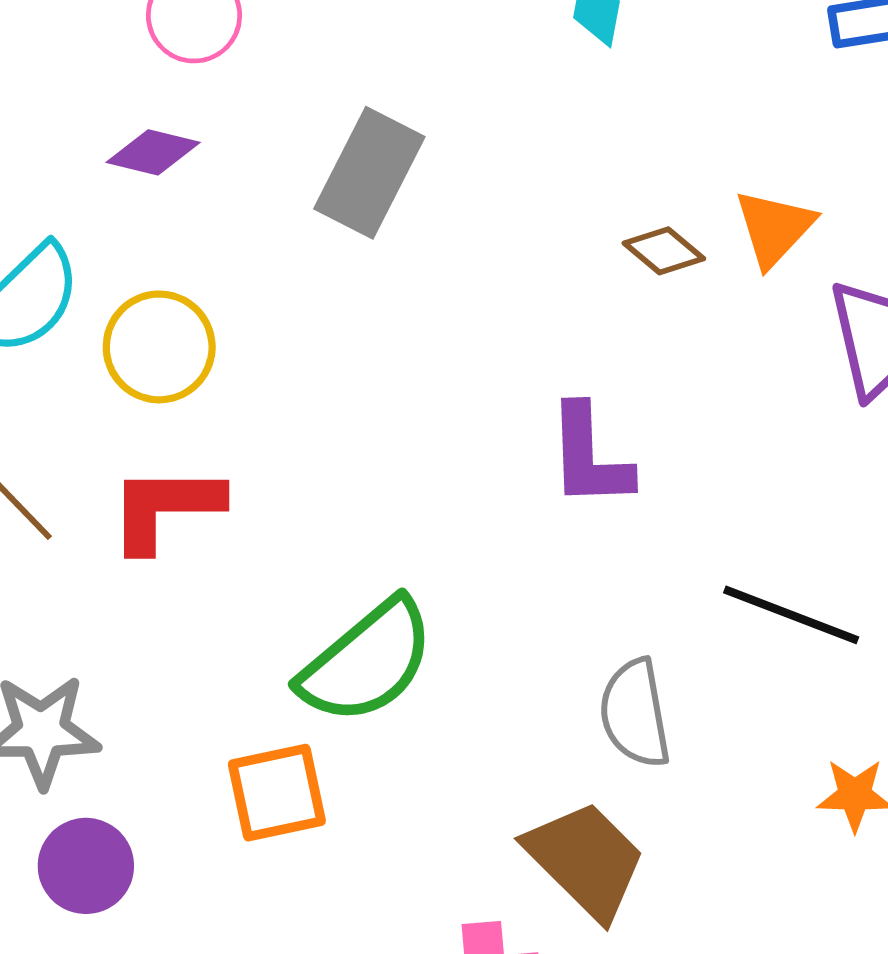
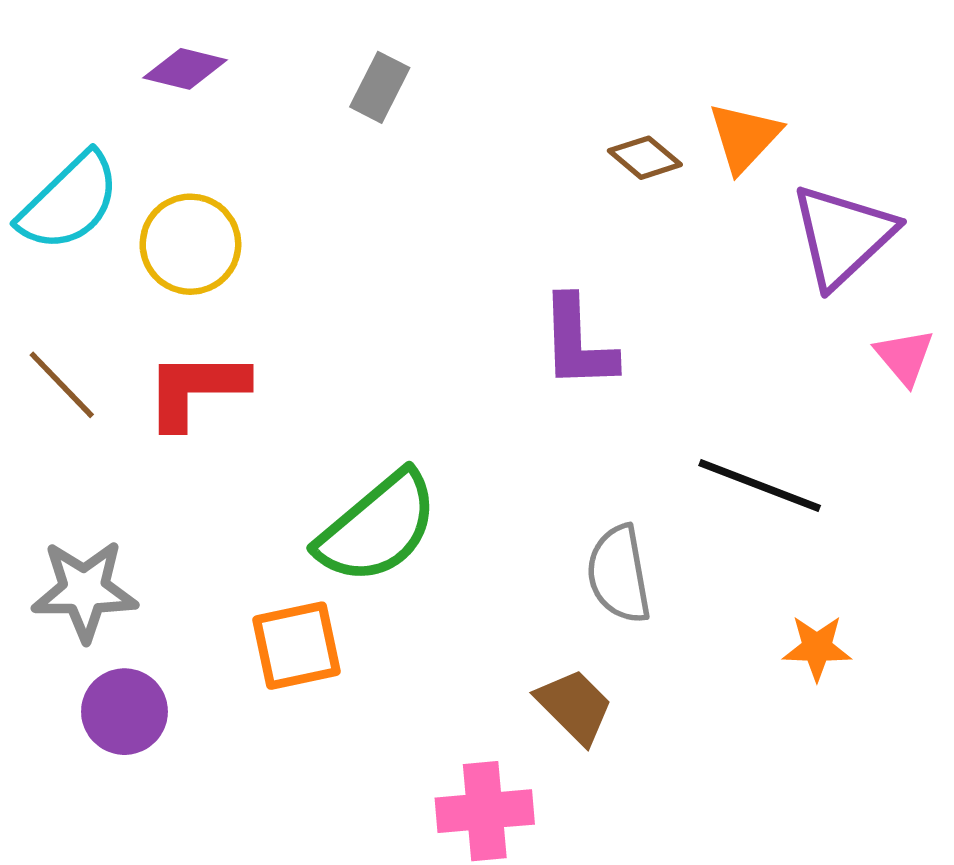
gray rectangle: (369, 173) -> (380, 87), size x0.6
brown trapezoid: (586, 860) -> (575, 706), size x0.7

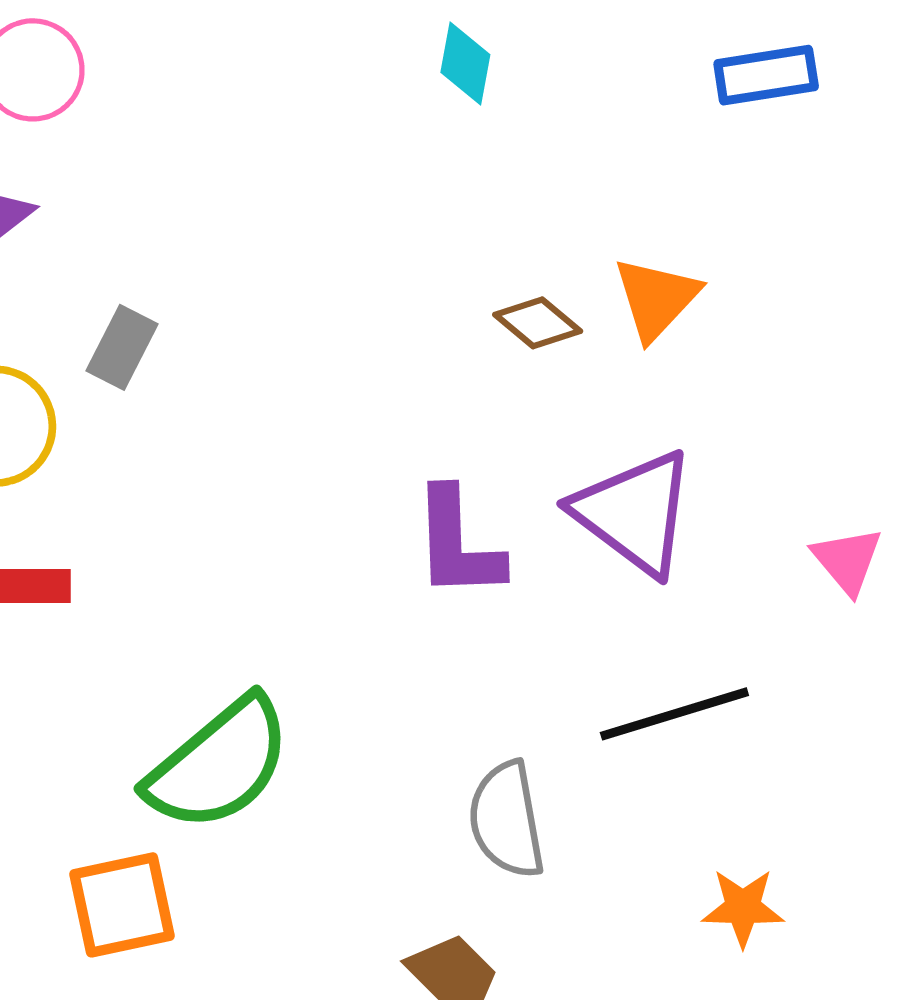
gray rectangle: (380, 87) -> (122, 347), moved
purple triangle: (843, 236) -> (634, 513), moved, turned -40
black line: (760, 485) -> (674, 714), turned -38

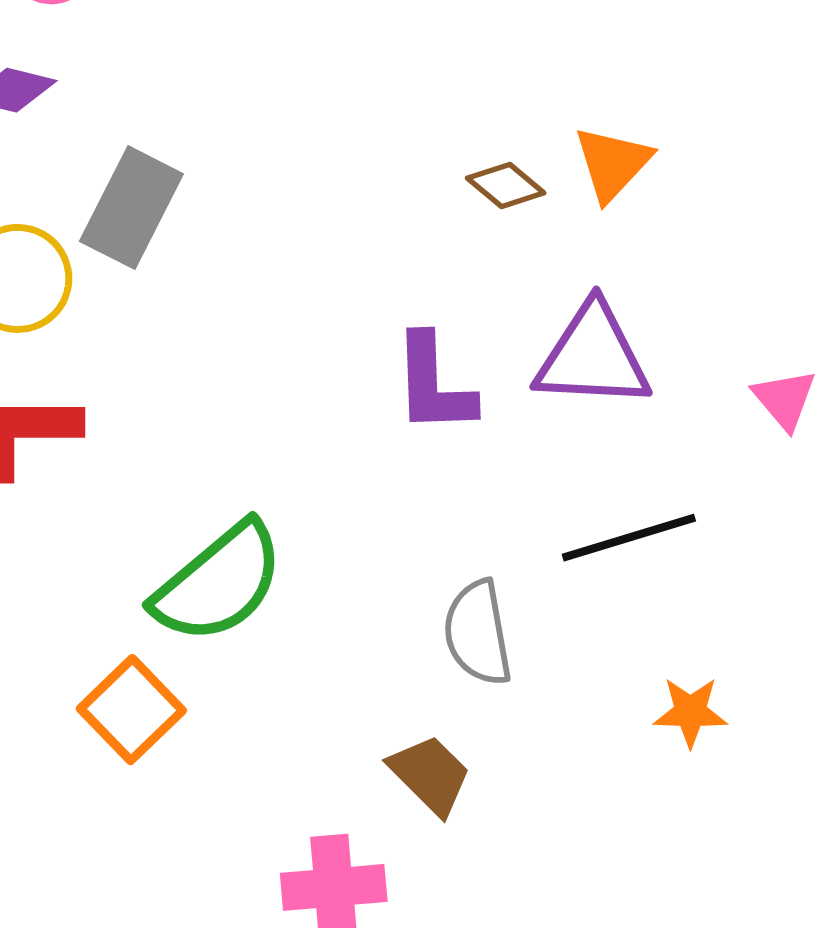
gray rectangle: (122, 347) -> (131, 208), size x1.6
purple triangle: (634, 513) -> (593, 356), turned -34
orange square: (122, 905) -> (131, 710), turned -32

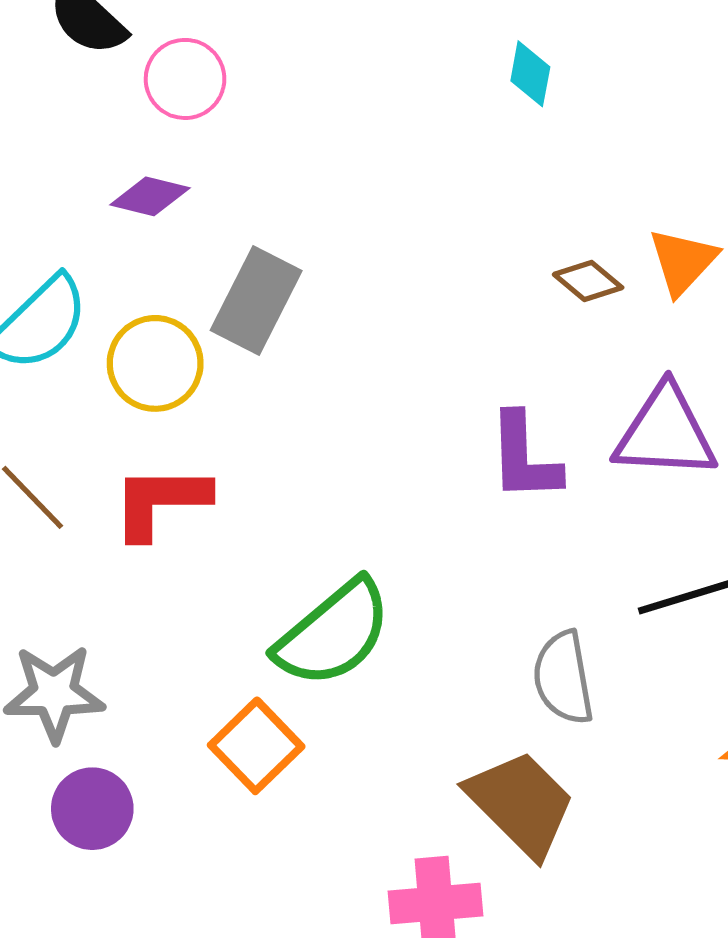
brown trapezoid: (430, 775) -> (521, 804), size x1.5

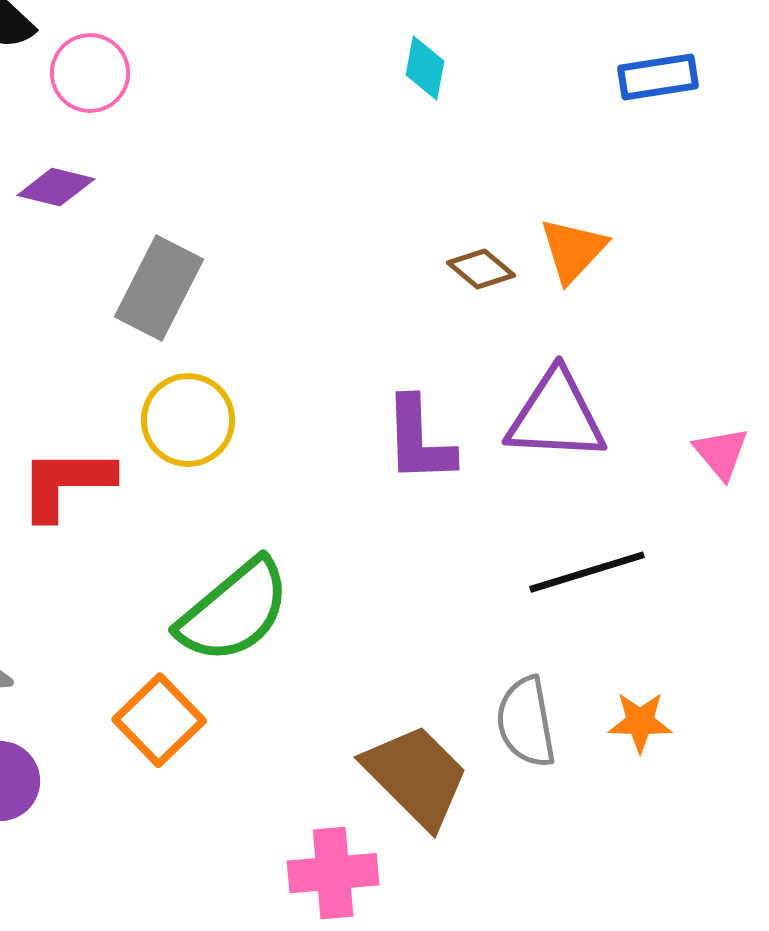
yellow circle: (155, 363) -> (188, 420), moved
gray semicircle: (563, 678) -> (526, 722), moved

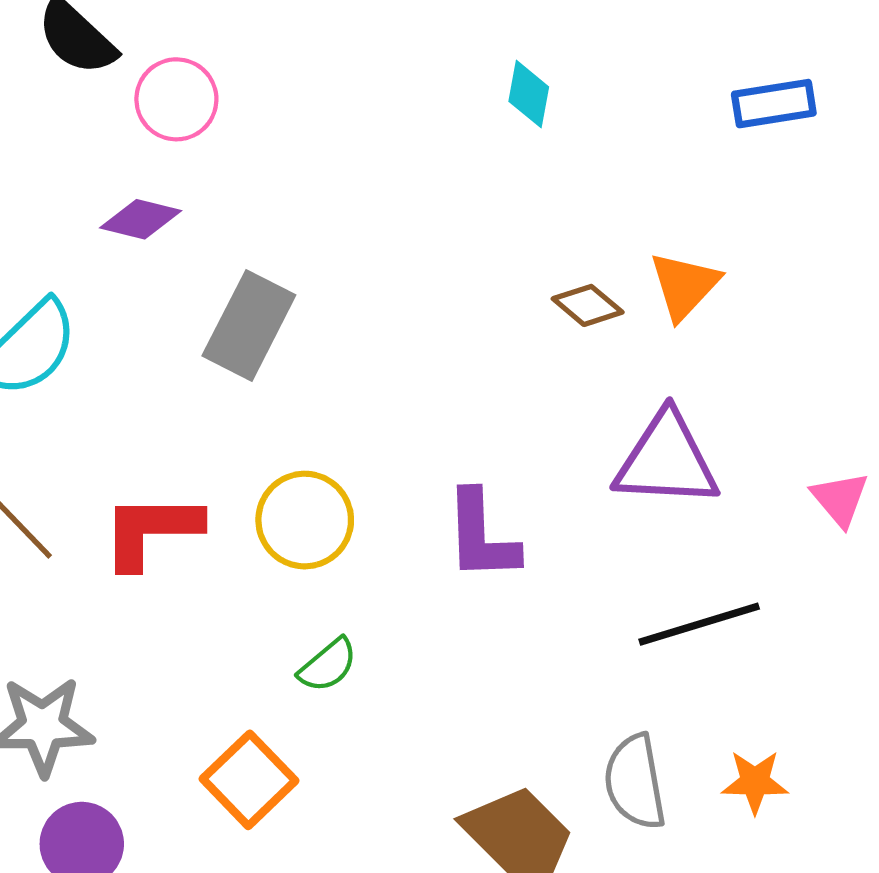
yellow circle: (188, 420) -> (305, 520), moved
purple L-shape: (419, 440) -> (481, 536), moved
green semicircle: (234, 611) -> (328, 665), size x0.5

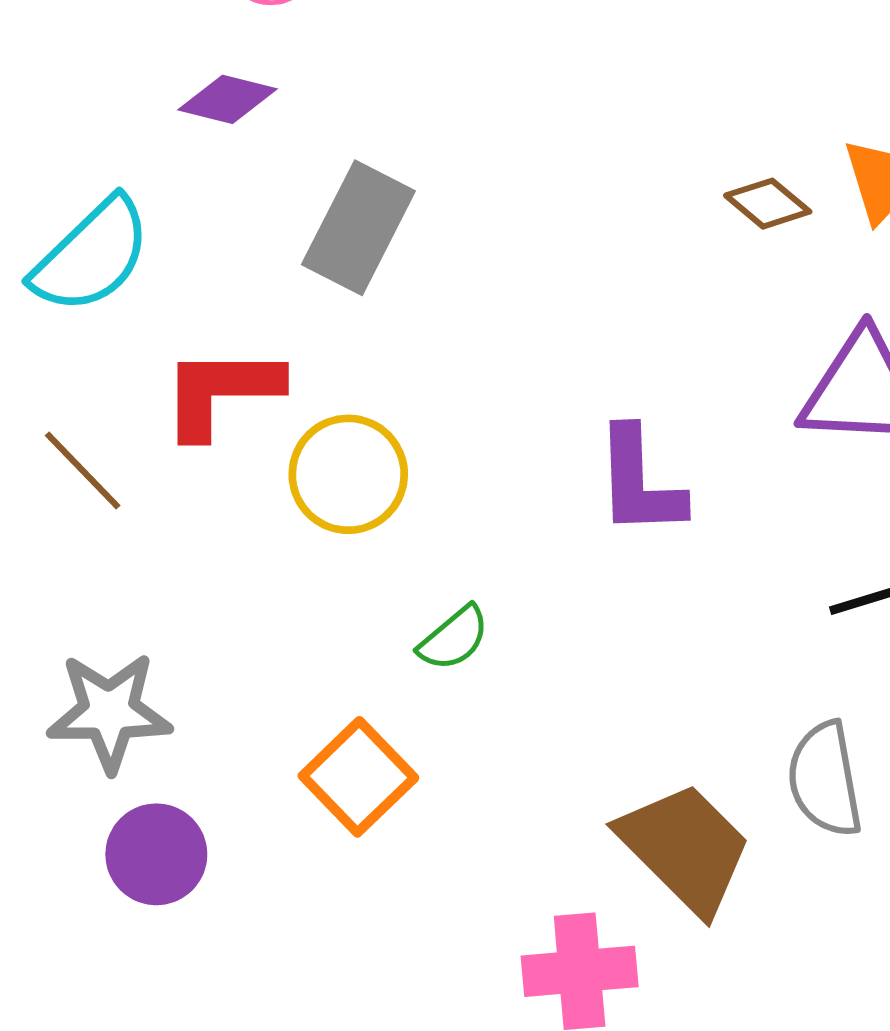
yellow circle: (305, 520) -> (348, 474), moved
red L-shape: (151, 531) -> (221, 392), moved

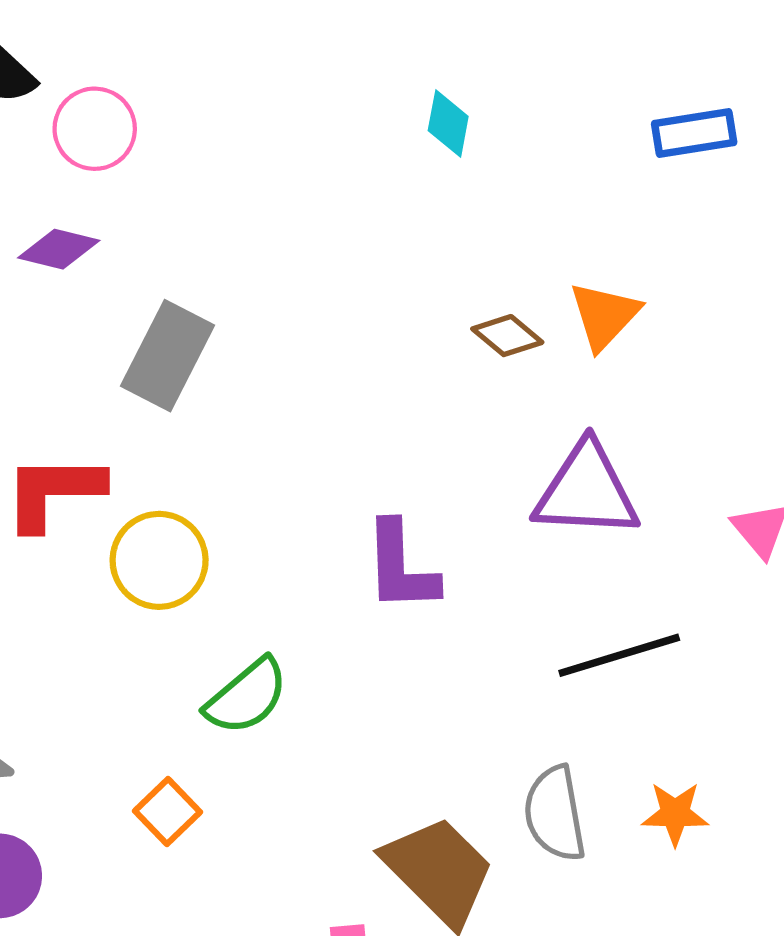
green semicircle: (454, 638) -> (247, 696), size x1.4
orange square: (358, 777) -> (168, 812), size x0.7

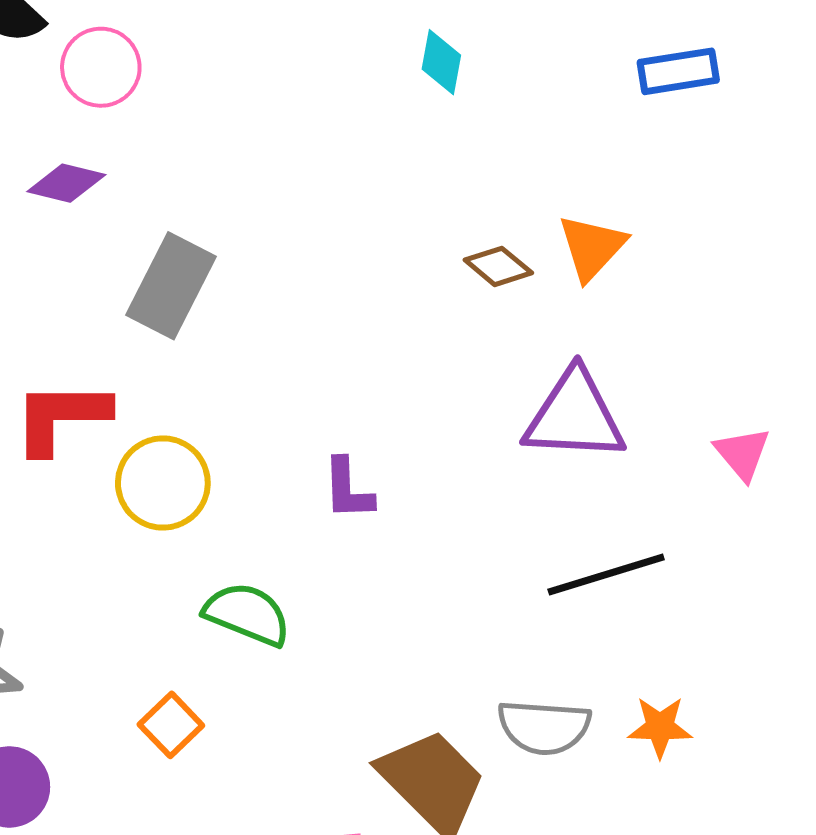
purple L-shape: (401, 567) -> (348, 489), moved, size x0.7
green semicircle: (247, 696) -> (247, 614), turned -118
gray semicircle: (555, 814) -> (544, 727), turned -76

